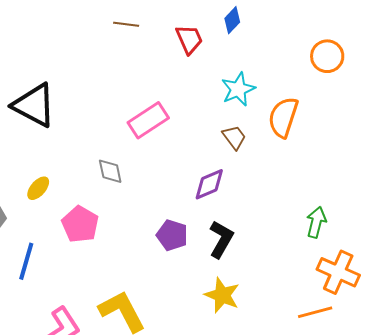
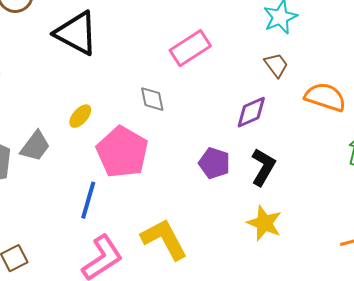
orange semicircle: (283, 117) -> (325, 97), moved, turned 90
pink pentagon: (80, 224) -> (122, 152), size x1.4
blue line: (26, 261) -> (88, 200), moved

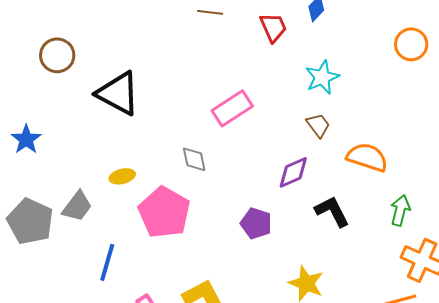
yellow ellipse: (80, 116) -> (122, 176), turned 35
black L-shape: (263, 167) -> (332, 211), moved, turned -57
blue line: (88, 200) -> (107, 262), moved

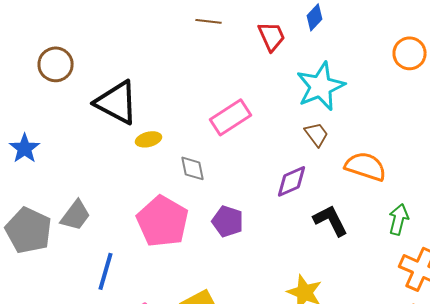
cyan star: (322, 77) -> (321, 86), size x1.4
yellow ellipse: (122, 176) -> (149, 139), moved
purple pentagon: (256, 223) -> (228, 221), moved

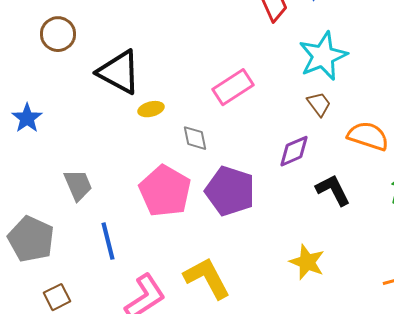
gray trapezoid: (76, 215) -> (78, 185), turned -60
purple pentagon: (228, 221) -> (230, 191), size x1.6
gray pentagon: (29, 230) -> (31, 239), moved
blue line: (106, 271) -> (108, 241), turned -30

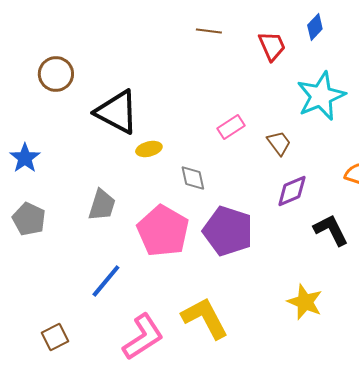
pink rectangle: (233, 87) -> (231, 127), size x0.7
brown trapezoid: (319, 104) -> (279, 143), moved
gray trapezoid: (78, 185) -> (102, 205), moved, turned 40
gray pentagon: (31, 239) -> (29, 219), moved, size x0.7
blue line: (108, 241) -> (106, 281), turned 54

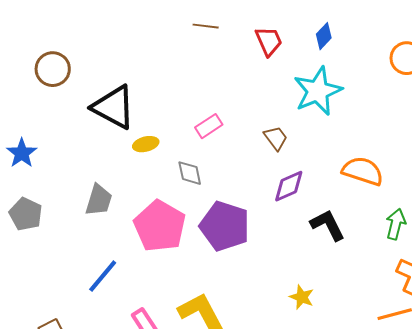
blue diamond: (315, 27) -> (324, 36), moved
pink rectangle: (231, 127) -> (209, 126), moved
yellow star: (305, 302) -> (302, 297), size x0.7

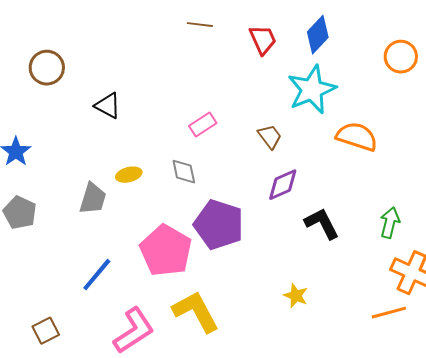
blue diamond: (324, 36) -> (318, 35), size x1.4
black triangle: (114, 107) -> (108, 106), size x0.6
yellow ellipse: (146, 144) -> (129, 175), moved
orange semicircle: (363, 171) -> (357, 137), moved
pink pentagon: (160, 226) -> (166, 251), moved

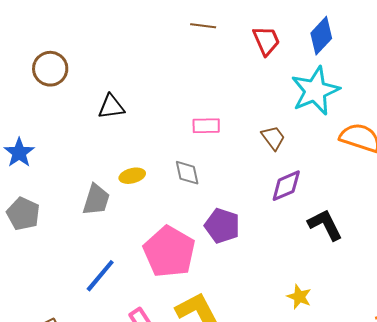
black triangle: (108, 106) -> (111, 107), turned -36
pink rectangle: (203, 125) -> (206, 126), turned 32
purple pentagon: (219, 225) -> (222, 226), size x0.7

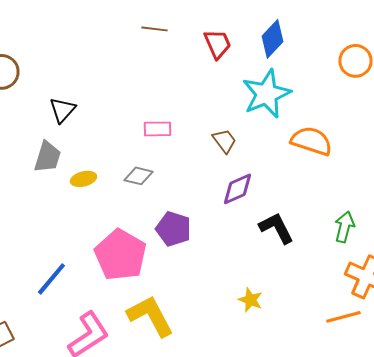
black triangle: (111, 107) -> (62, 110), turned -40
gray diamond: (187, 173) -> (138, 176), turned -64
gray trapezoid: (96, 200) -> (47, 157), moved

